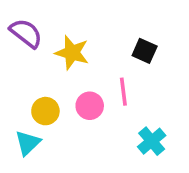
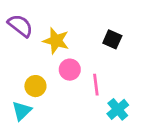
pink line: (123, 92) -> (96, 85), moved
pink circle: (90, 106) -> (70, 70), moved

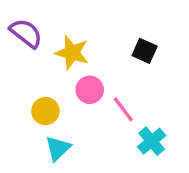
pink line: (96, 85) -> (123, 109), turned -30
cyan triangle: (22, 111) -> (58, 148), moved

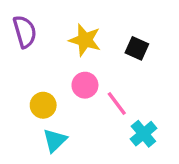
purple semicircle: (26, 33) -> (25, 32), turned 36
yellow star: (72, 53) -> (85, 40), moved

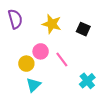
pink circle: (85, 85) -> (41, 51), moved
pink line: (117, 104) -> (62, 60), moved

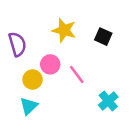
purple semicircle: (15, 19) -> (17, 44), moved
cyan triangle: (33, 85) -> (29, 106), moved

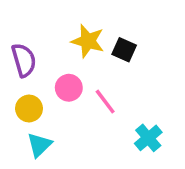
black square: (103, 37) -> (124, 50), moved
yellow circle: (33, 80) -> (29, 108), moved

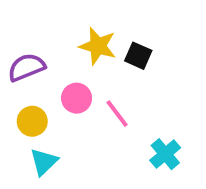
purple semicircle: (24, 60) -> (26, 67), turned -96

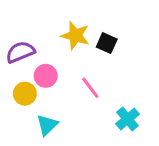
pink circle: (77, 98) -> (46, 76), moved
cyan triangle: (44, 162) -> (47, 125), moved

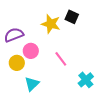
black square: (107, 43) -> (72, 17), moved

